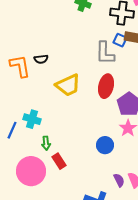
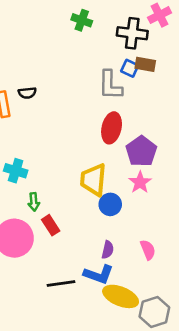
yellow trapezoid: (68, 85) -> (93, 180), moved, turned 120
purple semicircle: (119, 180) -> (108, 250), moved, turned 40

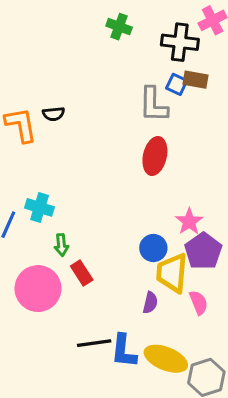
purple pentagon: (141, 151) -> (203, 251), moved
yellow trapezoid: (93, 180) -> (172, 273), moved
blue L-shape: (99, 274) -> (124, 351), moved, turned 76

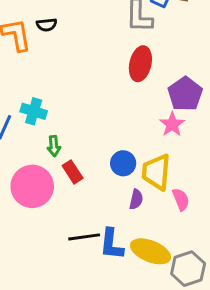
blue circle: (153, 248) -> (123, 163), moved
purple pentagon: (203, 251) -> (185, 94), moved

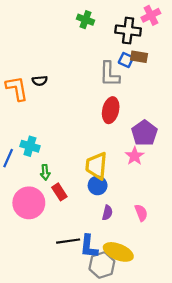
yellow trapezoid: (156, 172) -> (96, 166), moved
gray hexagon: (188, 269) -> (102, 265), moved

